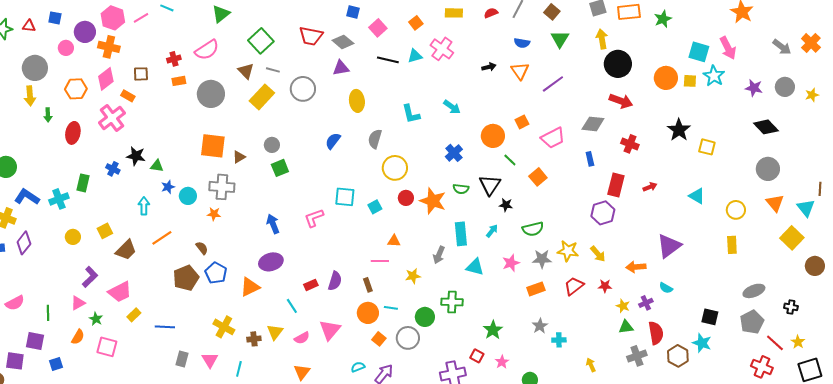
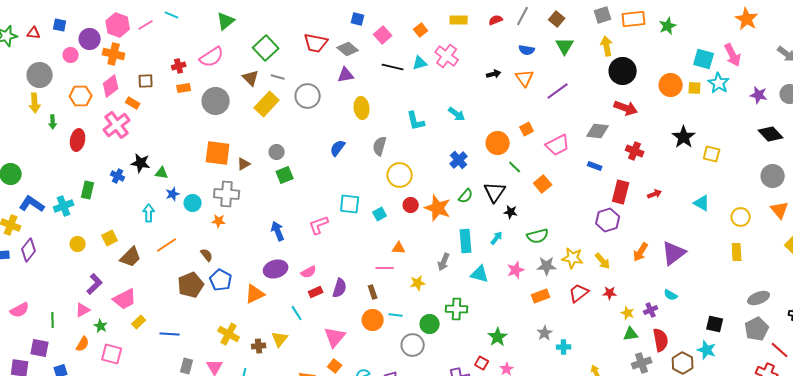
blue rectangle: (590, 159) -> (595, 166), turned -56
green semicircle: (461, 189) -> (466, 196), turned -56
orange arrow: (636, 267) -> (641, 252), moved, turned -54
pink semicircle: (302, 338) -> (309, 272), moved
orange square: (379, 339) -> (335, 366), moved

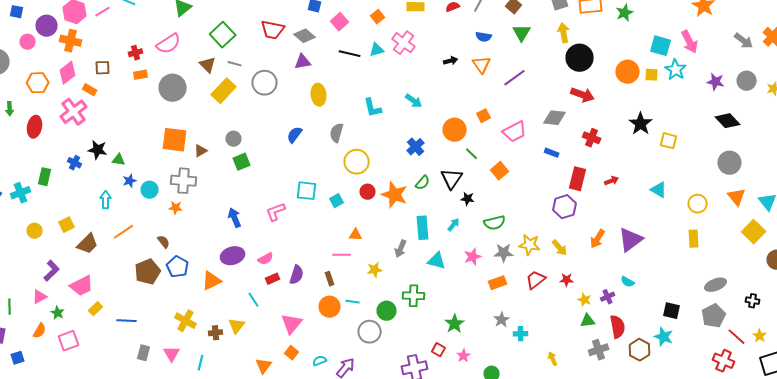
pink square: (112, 354) -> (69, 341), turned -35

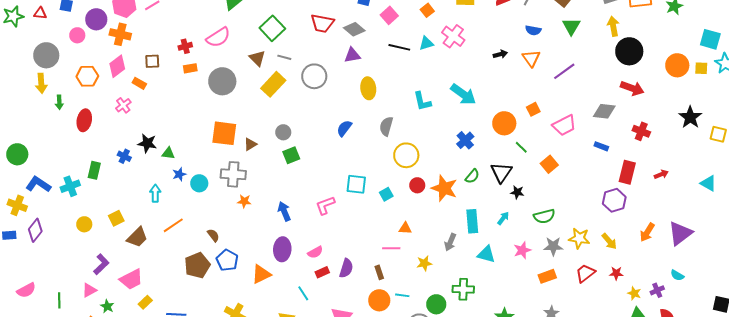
cyan arrow: (414, 101) -> (463, 94), size x1.5
pink cross: (74, 112) -> (123, 105), size x0.6
orange star: (176, 208) -> (244, 201), moved
purple ellipse: (233, 256) -> (282, 249), turned -70

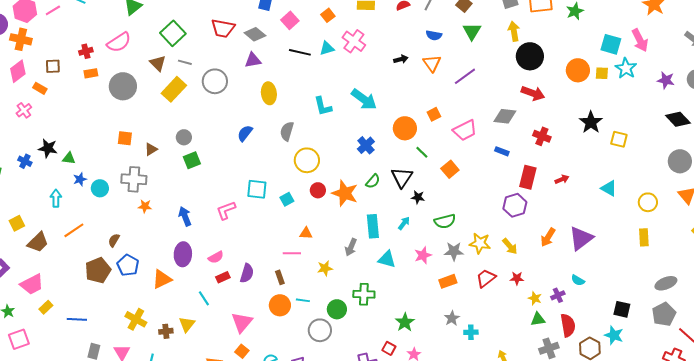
orange square: (224, 133) -> (125, 138), size x0.6
brown semicircle: (213, 235) -> (114, 240), turned -112

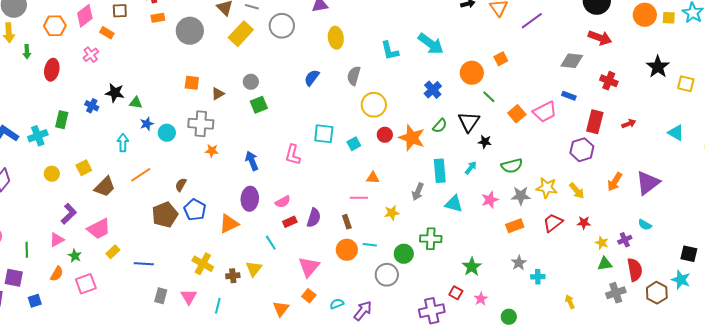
pink trapezoid: (465, 130) -> (545, 112), moved
pink L-shape: (226, 210) -> (293, 155), turned -55

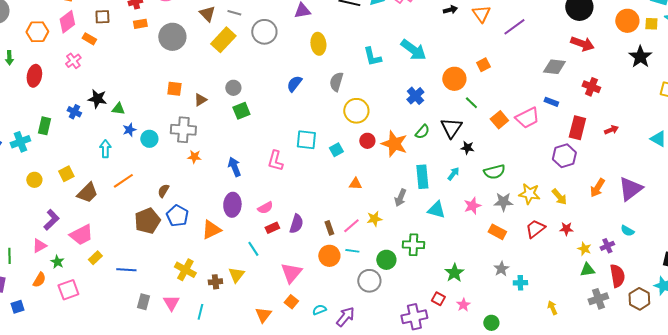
black star: (658, 67) -> (640, 57), moved
pink line: (359, 198) -> (351, 226), moved, turned -42
orange rectangle: (515, 226) -> (497, 232), turned 48

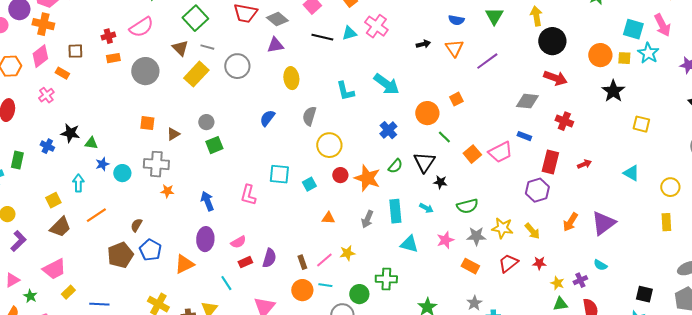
yellow square: (66, 174) -> (53, 200), moved
cyan arrow: (453, 174) -> (426, 208), turned 80
gray arrow: (400, 198) -> (367, 219), moved
purple L-shape: (51, 220) -> (18, 241), moved

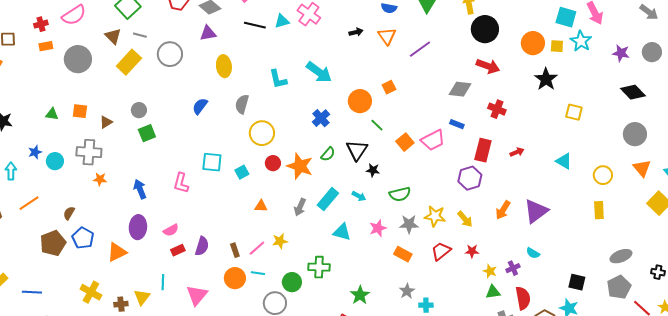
green triangle: (91, 143) -> (52, 114), moved
cyan rectangle: (395, 211) -> (328, 199), turned 45
cyan line: (226, 283) -> (163, 282), moved, turned 35

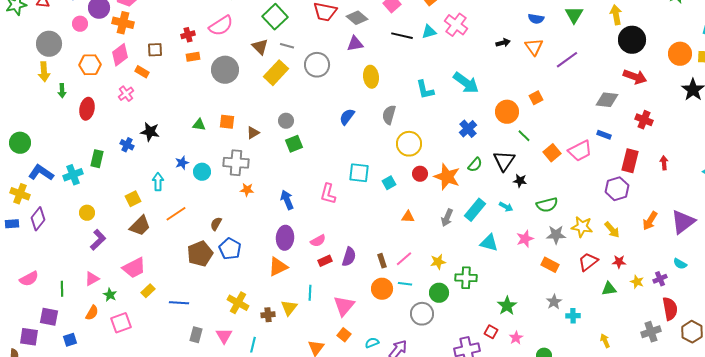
red arrow: (517, 152) -> (664, 163), turned -72
yellow star: (280, 241) -> (438, 262), moved
orange triangle: (117, 252) -> (278, 267), moved
green triangle: (493, 292) -> (609, 289), moved

